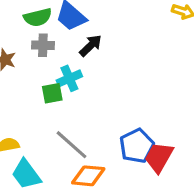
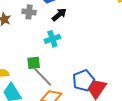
cyan cross: (69, 78) -> (52, 39), moved
green square: (52, 93) -> (34, 63), moved

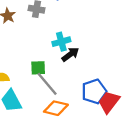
black arrow: (59, 15) -> (70, 54), moved

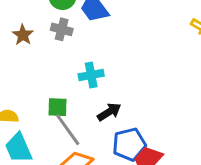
black arrow: (70, 54) -> (109, 112), moved

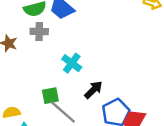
cyan cross: (91, 75) -> (72, 63), turned -30

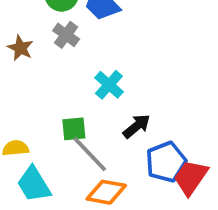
gray cross: (39, 31) -> (66, 35), turned 30

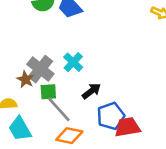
gray cross: (66, 35) -> (40, 69), moved, size x1.5
brown star: (20, 48) -> (25, 79), moved
red trapezoid: (191, 177) -> (127, 127), turned 44

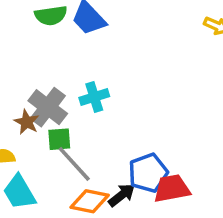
cyan cross: (73, 62) -> (94, 97), turned 30
black arrow: (91, 91) -> (122, 195), moved

